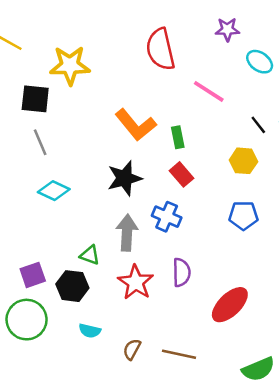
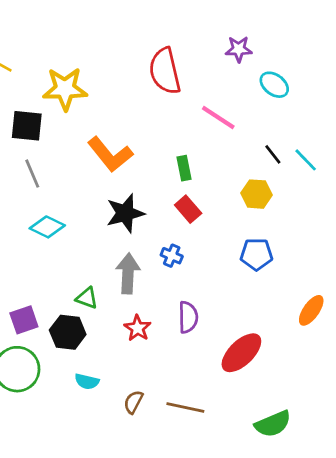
orange L-shape: (136, 125) -> (110, 154), moved
blue cross: (167, 217) -> (172, 256), size x0.7
red star: (136, 282) -> (137, 328), size x0.7

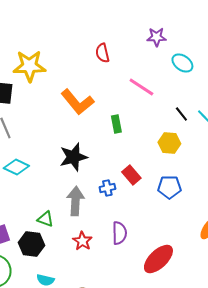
red semicircle: (165, 71) -> (102, 53), size x0.6
orange L-shape: (110, 154) -> (77, 102), moved
red rectangle: (188, 209) -> (131, 175), moved
blue cross: (172, 256) -> (107, 188), turned -35

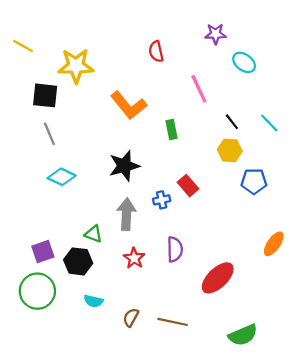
pink line: (141, 87) -> (199, 89), turned 32
black line: (181, 114) -> (232, 122), moved
blue pentagon: (169, 187) -> (254, 181), moved

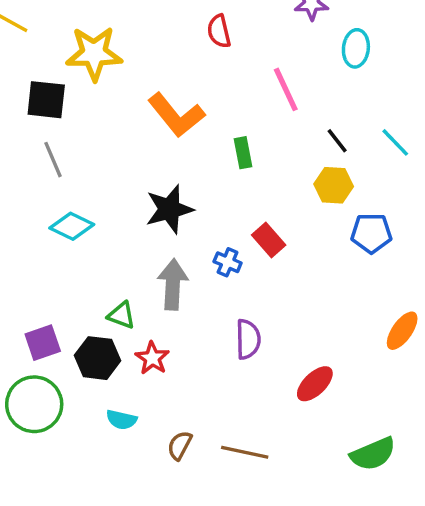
cyan ellipse: (244, 62) -> (356, 48), turned 60
blue cross: (162, 200) -> (228, 262), turned 35
red star: (134, 258) -> (152, 358), moved
red ellipse: (218, 278) -> (315, 384), size x0.7
green semicircle: (243, 335) -> (373, 454), moved

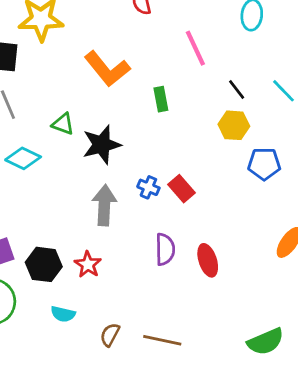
red rectangle: (269, 240) -> (182, 189), moved
green triangle: (121, 315) -> (63, 124), moved
red ellipse: (315, 384) -> (208, 260), moved, turned -64

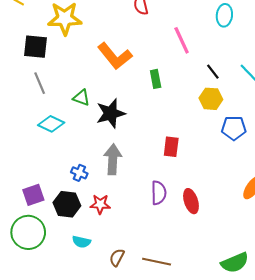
blue cross: (148, 187) -> (79, 173), moved
red rectangle: (182, 189) -> (171, 147), turned 48
red star: (88, 264) -> (100, 204), turned -30

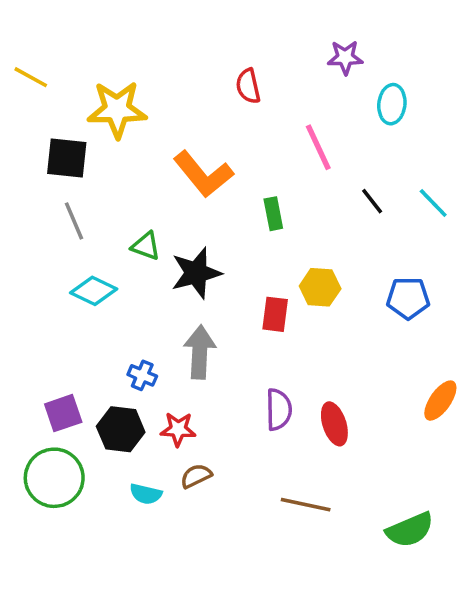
yellow hexagon: (211, 99) -> (320, 287), moved
red rectangle: (171, 147) -> (275, 314), moved
brown semicircle: (117, 257) -> (196, 476), moved, turned 36
brown line: (157, 262) -> (306, 505), moved

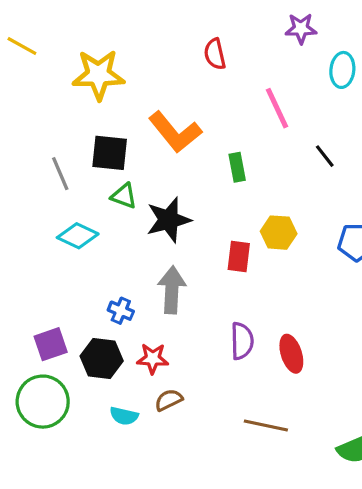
black square: (67, 158) -> (110, 153), moved

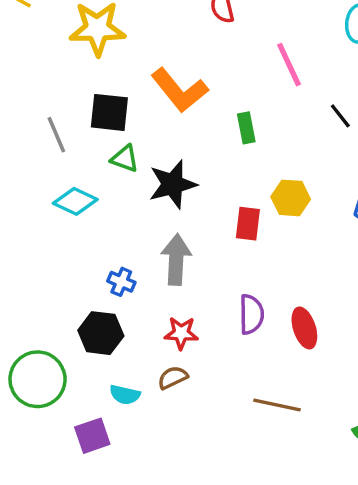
purple square: (51, 344) -> (92, 436), moved
red star: (153, 359) -> (181, 333), moved

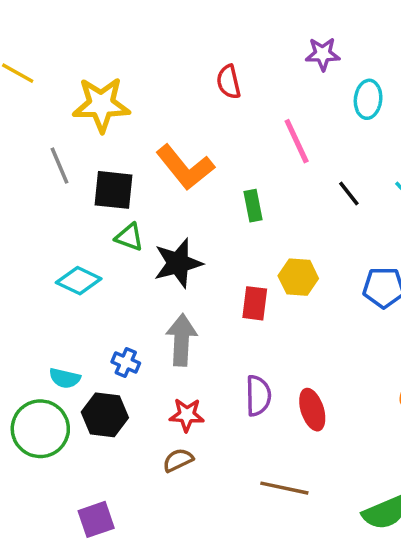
gray line: (56, 135) -> (59, 166), moved
green circle: (38, 379) -> (40, 429), moved
cyan semicircle: (125, 395) -> (65, 378), moved

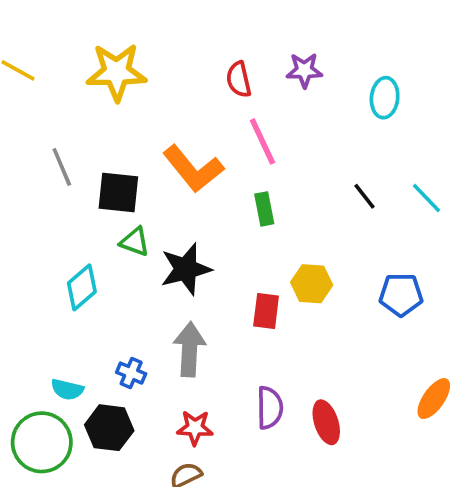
purple star: (323, 54) -> (304, 70), moved
yellow star: (101, 105) -> (117, 72), moved
pink line: (297, 141) -> (262, 141), moved
cyan diamond: (79, 281) -> (82, 287), turned -66

